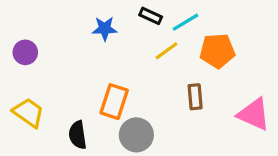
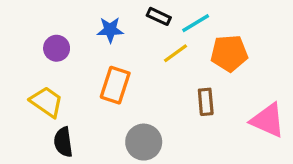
purple circle: (25, 52) -> (57, 48), moved
orange rectangle: (114, 102) -> (115, 85), moved
yellow trapezoid: (28, 113) -> (47, 102), moved
black semicircle: (78, 135) -> (63, 142), moved

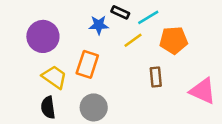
blue star: (110, 30) -> (99, 25), moved
purple circle: (57, 48) -> (43, 36), size x1.6
yellow trapezoid: (47, 102) -> (54, 77), moved
gray circle: (144, 142) -> (94, 107), moved

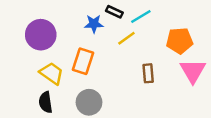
orange pentagon: (174, 40) -> (180, 41), moved
pink triangle: (203, 91) -> (193, 71), moved, turned 36

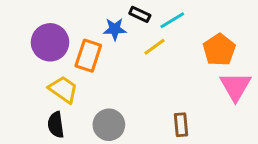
orange pentagon: (180, 41) -> (219, 50), turned -30
orange rectangle: (83, 61) -> (88, 56), moved
brown rectangle: (148, 73) -> (181, 125), moved

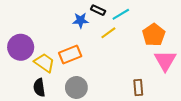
purple circle: (50, 42) -> (21, 47), moved
orange rectangle: (88, 56) -> (70, 54), moved, turned 50
brown rectangle: (181, 125) -> (138, 87), moved

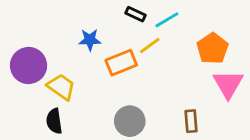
blue star: (81, 20) -> (90, 40), moved
orange rectangle: (70, 54) -> (121, 63), moved
gray circle: (76, 87) -> (130, 121), moved

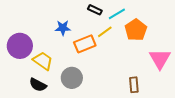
orange pentagon: (212, 48) -> (136, 30), moved
black semicircle: (54, 121) -> (38, 85), turned -54
gray circle: (130, 121) -> (72, 78), moved

